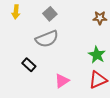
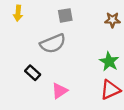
gray square: (50, 14) -> (65, 15), moved, turned 32
pink triangle: (62, 81) -> (60, 91), moved

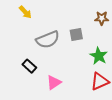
yellow arrow: (18, 13) -> (25, 12), moved, turned -48
gray square: (65, 15) -> (76, 35), moved

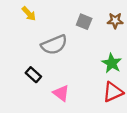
gray square: (76, 35) -> (84, 22), moved, turned 32
pink triangle: (54, 82) -> (61, 93), turned -49

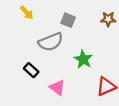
gray square: (84, 22) -> (68, 20), moved
green star: (112, 63) -> (83, 59), moved

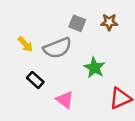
yellow arrow: (27, 13) -> (25, 44), moved
brown star: (108, 19) -> (109, 22), moved

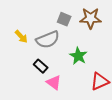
brown star: (109, 22) -> (91, 18), size x1.5
black rectangle: (35, 80) -> (41, 66), moved

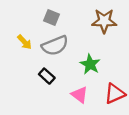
gray square: (64, 19) -> (51, 17), moved
pink triangle: (54, 82) -> (80, 95), moved

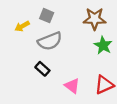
yellow arrow: (25, 42) -> (22, 26), moved, turned 104
green star: (90, 64) -> (103, 45), moved

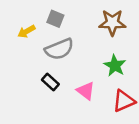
green star: (103, 45) -> (115, 66), moved
pink triangle: (72, 86) -> (86, 91), moved

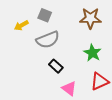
black rectangle: (50, 82) -> (56, 66), moved
pink triangle: (86, 91) -> (69, 88), moved

